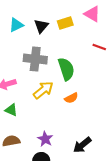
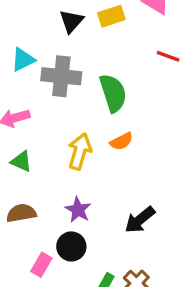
cyan triangle: (16, 25) -> (23, 60), moved
yellow arrow: (43, 90) -> (80, 151), moved, turned -35

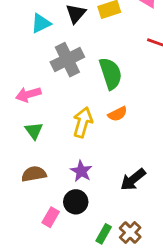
cyan triangle: (23, 60) -> (41, 23), moved
gray cross: (61, 76) -> (67, 60), turned -32
green triangle: (21, 161) -> (34, 131), turned 30

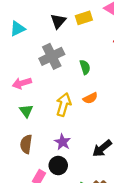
cyan triangle: (41, 23) -> (18, 29), moved
green semicircle: (111, 74) -> (85, 67), size x0.6
brown semicircle: (34, 174) -> (26, 144), turned -72

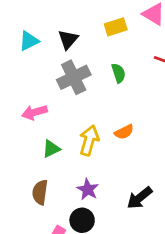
black triangle: (58, 21) -> (68, 39), moved
green semicircle: (85, 67) -> (119, 73), moved
green triangle: (26, 111) -> (51, 149), moved, turned 40

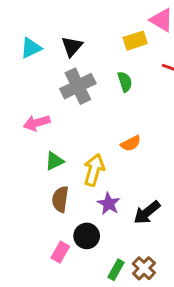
yellow rectangle: (116, 27) -> (135, 41), moved
yellow arrow: (89, 140) -> (94, 170), moved
purple star: (88, 189) -> (109, 204), moved
brown semicircle: (40, 192) -> (60, 199), moved

